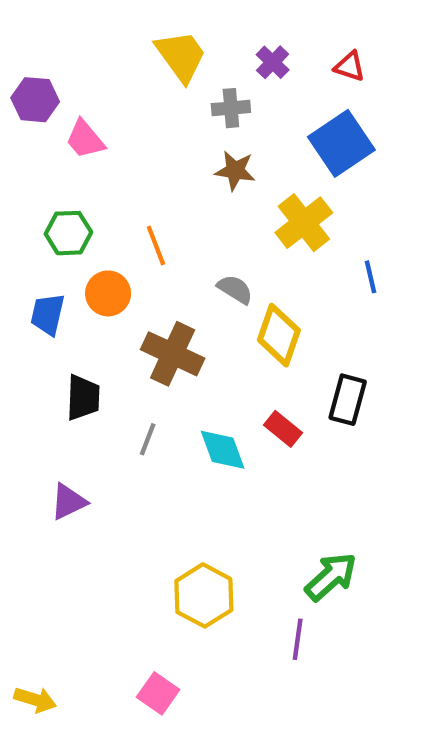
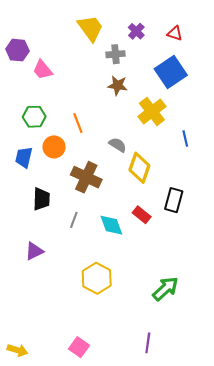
yellow hexagon: (204, 595) -> (97, 278), moved
purple line: (298, 639) -> (148, 343), moved

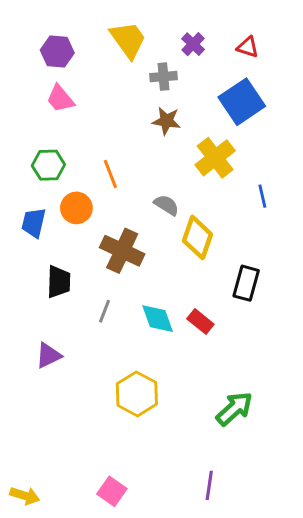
purple hexagon: (18, 50) -> (57, 52), moved
red rectangle: (142, 215) -> (200, 322), moved

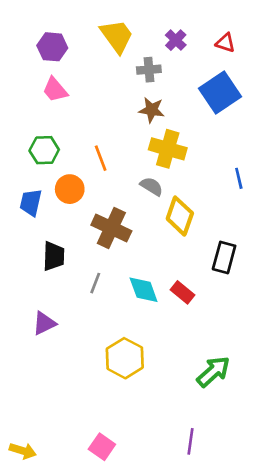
yellow cross: (215, 158) -> (168, 149), moved, turned -36

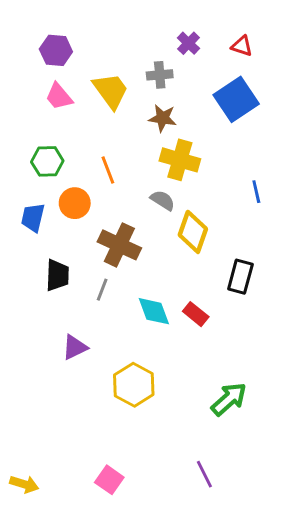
yellow trapezoid: (117, 36) -> (111, 91), moved
gray line: (95, 283) -> (102, 290), moved
purple triangle: (44, 323) -> (75, 347), moved
purple line: (191, 441) -> (204, 474), turned -35

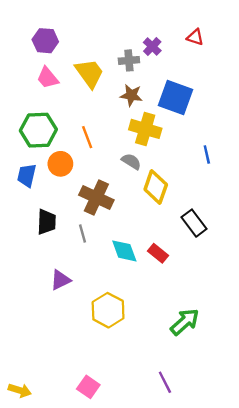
purple cross: (189, 43) -> (152, 46), moved
blue square: (236, 99) -> (175, 98), moved, turned -36
green hexagon: (47, 161) -> (38, 130), size x1.4
black rectangle: (240, 277) -> (194, 223), turned -52
gray line: (102, 290) -> (82, 234), turned -36

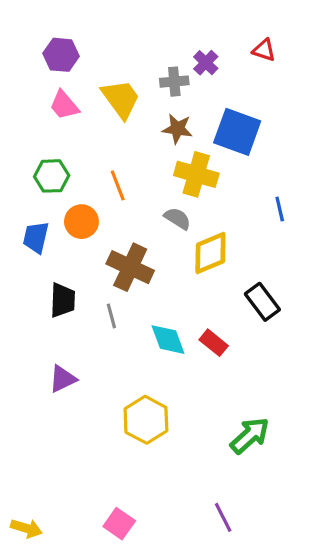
green hexagon: (38, 130) -> (52, 176), size x0.7
yellow diamond: (156, 187) -> (210, 253), turned 48
purple triangle: (60, 280) -> (63, 379), moved

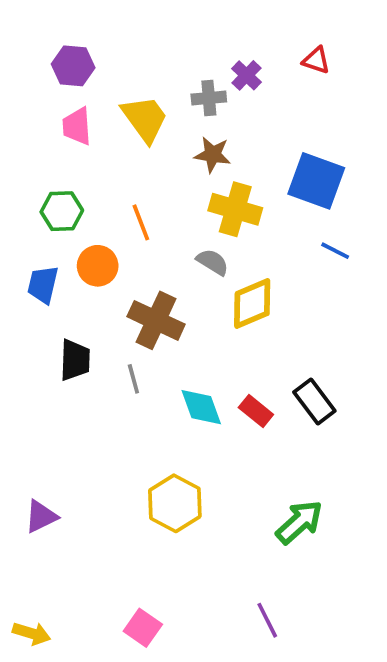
pink trapezoid: (64, 105) -> (77, 126), turned 36
blue square: (237, 132) -> (316, 181), moved
blue line: (280, 209) -> (335, 251), turned -50
black rectangle: (262, 302) -> (314, 401), moved
purple triangle: (63, 379) -> (41, 516), moved

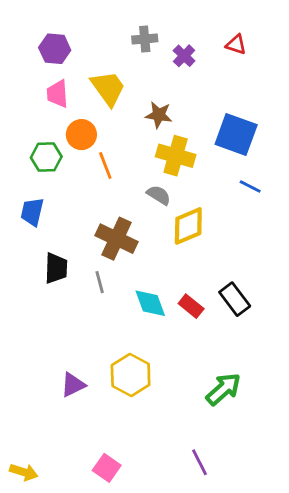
gray cross: (209, 98) -> (145, 39), moved
orange circle: (98, 266) -> (81, 135), moved
purple triangle: (41, 516) -> (73, 385), moved

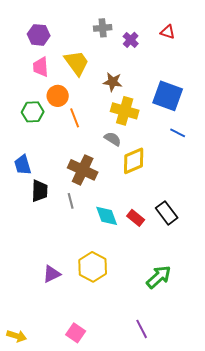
blue trapezoid: (32, 212) -> (23, 165), moved, turned -30

